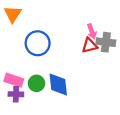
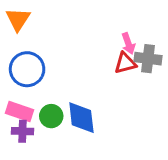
blue circle: (38, 43) -> (27, 69), moved

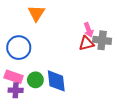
orange triangle: (18, 19) -> (36, 13), moved

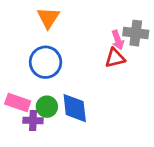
gray cross: (102, 40) -> (136, 33), moved
blue circle: (19, 48) -> (46, 62), moved
purple cross: (16, 90) -> (33, 121), moved

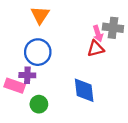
green circle: (47, 107) -> (39, 104), moved
blue diamond: (75, 108) -> (84, 90), moved
purple cross: (33, 121) -> (27, 75), moved

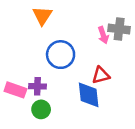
red triangle: (96, 49) -> (101, 75), moved
blue circle: (38, 52) -> (61, 55), moved
purple cross: (27, 75) -> (37, 86), moved

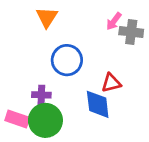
pink arrow: (103, 35) -> (114, 21), moved, turned 56
pink rectangle: (15, 90) -> (17, 119), moved
green circle: (41, 109) -> (45, 120), size x1.6

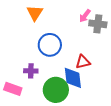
green circle: (45, 120) -> (56, 90), moved

